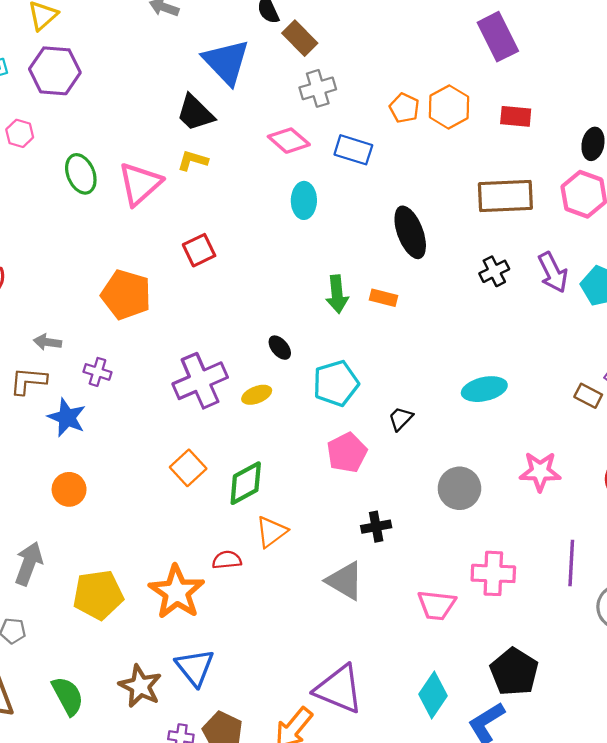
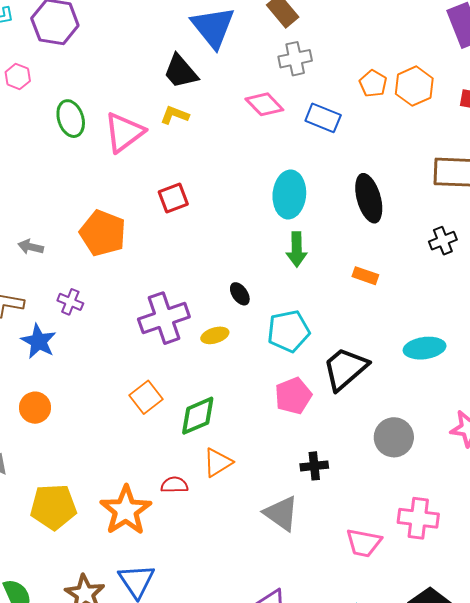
cyan ellipse: (304, 200) -> (289, 194), moved, size x1.4
orange rectangle: (384, 298) -> (365, 276), moved
gray arrow: (48, 342) -> (31, 247), moved
black trapezoid: (401, 419) -> (345, 369), size x2.0

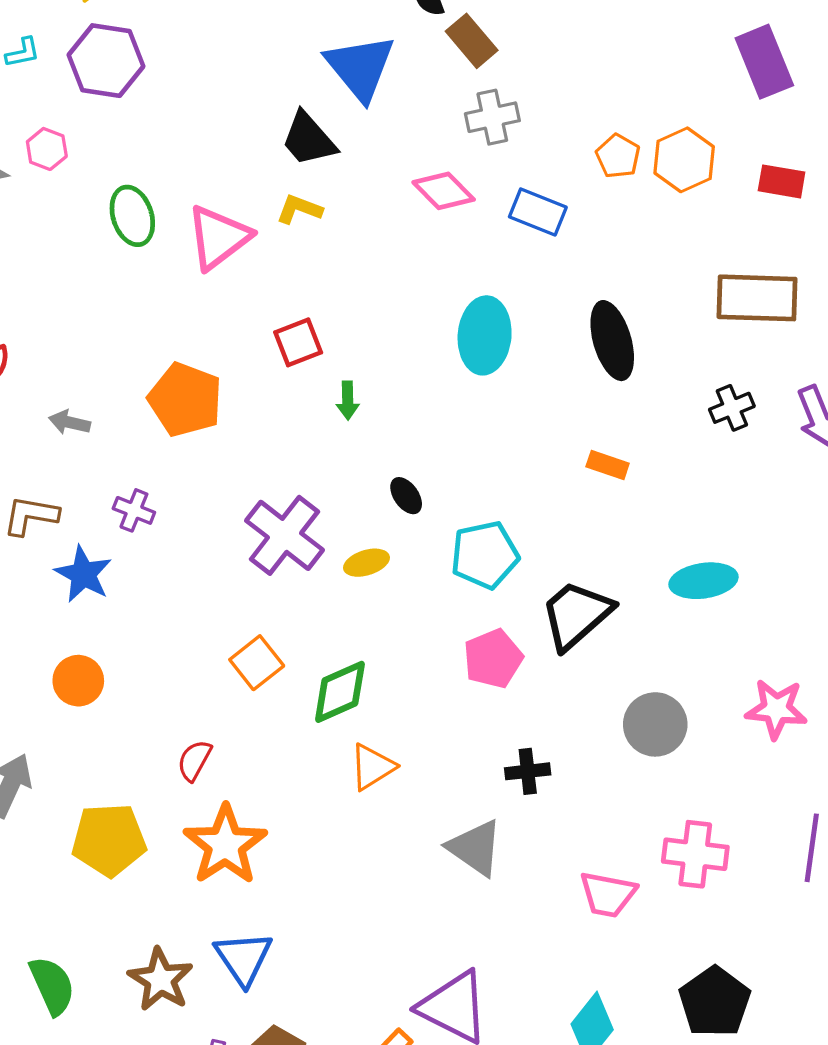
green arrow: (297, 249) -> (348, 400), moved, size x0.7
purple cross: (164, 318) -> (285, 535), turned -33
red semicircle: (174, 485) -> (194, 760), moved, turned -60

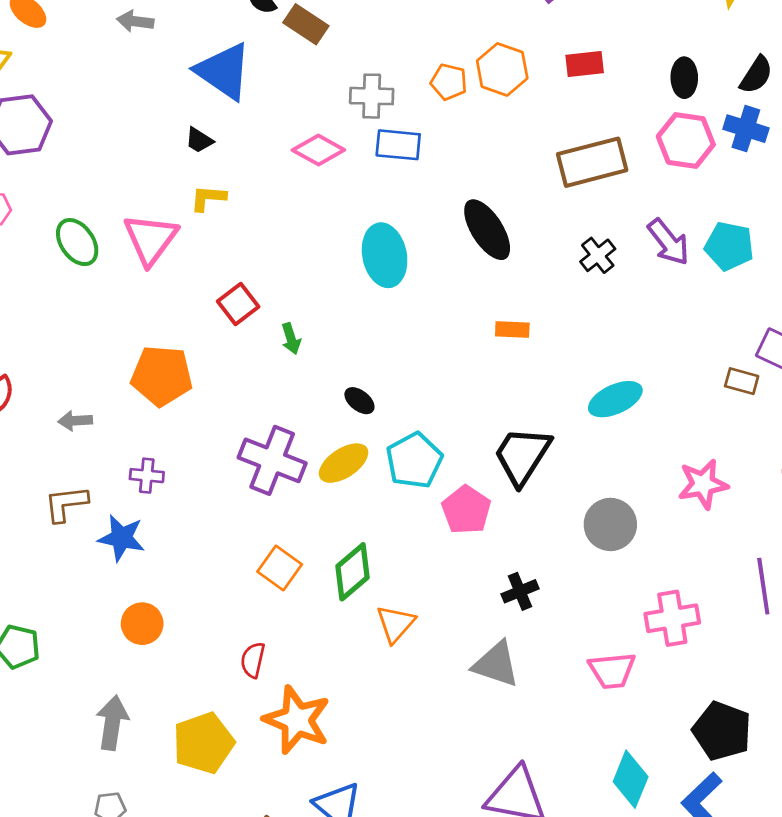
gray cross: (492, 117) -> (372, 96), moved, turned 30
black trapezoid: (308, 139) -> (199, 140), size x0.6
cyan pentagon: (485, 555) -> (414, 460), moved
yellow ellipse: (366, 563) -> (344, 463), size x1.4

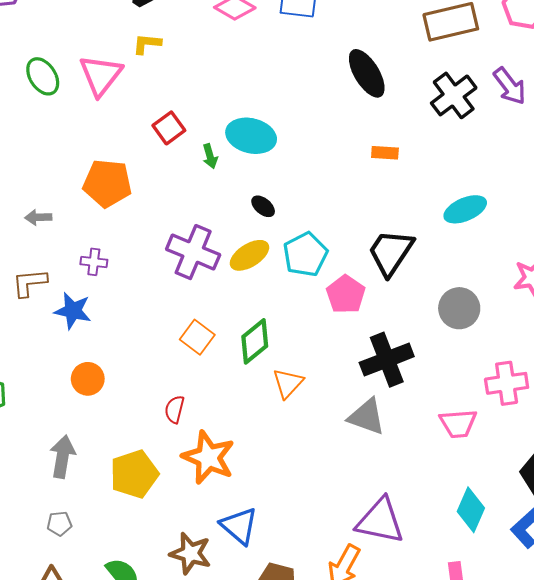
cyan ellipse: (385, 255) -> (251, 136), moved, turned -66
black cross: (598, 255) -> (454, 95), size x1.6
black cross: (520, 591) -> (387, 360), size x1.8

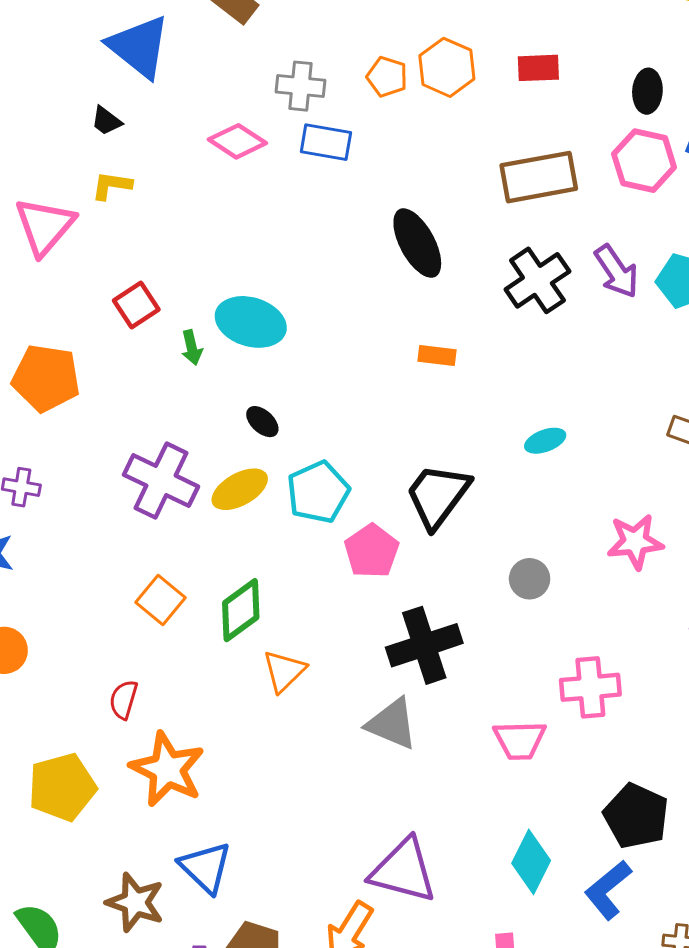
cyan ellipse: (465, 209) -> (545, 441), size x0.7
gray circle: (459, 308) -> (530, 579), size x0.7

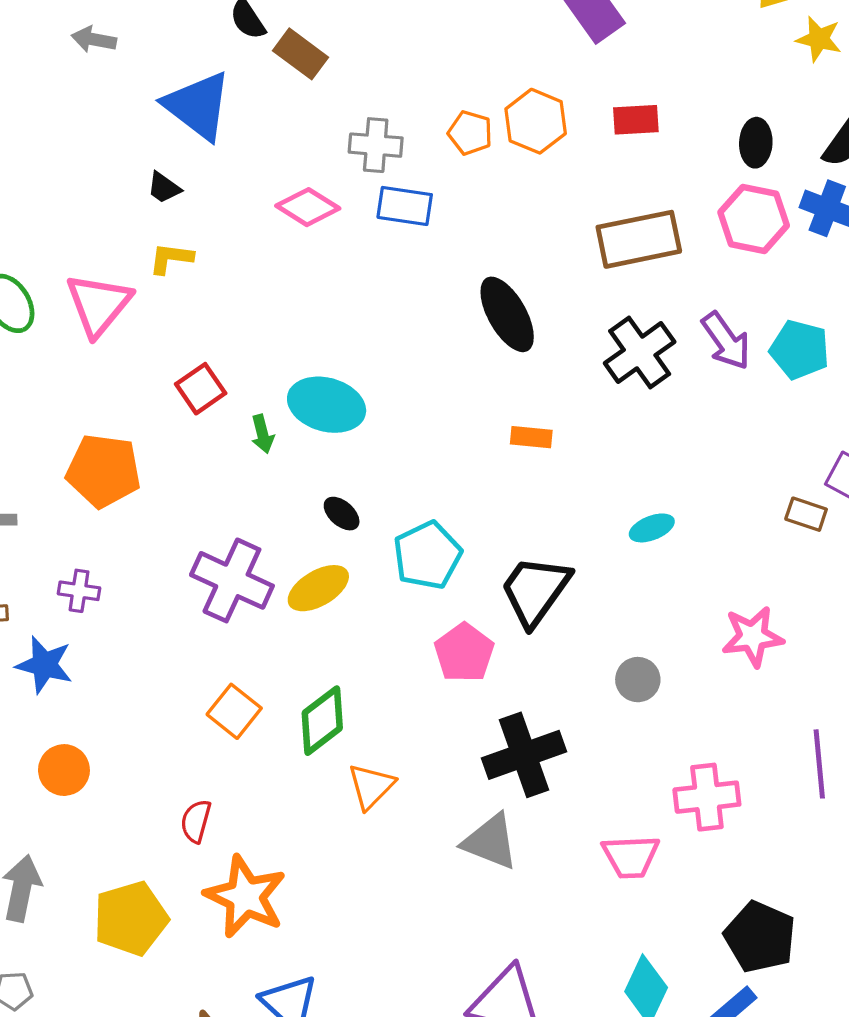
cyan pentagon: (318, 492) -> (427, 555), moved

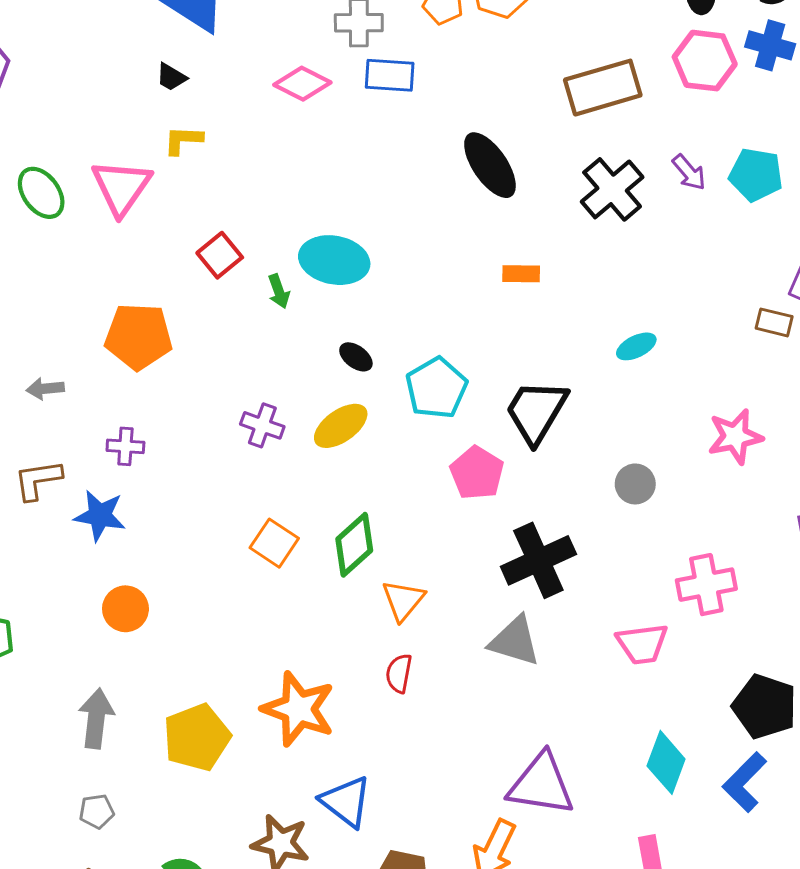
purple arrow: (726, 341) -> (689, 172), size x0.7
purple cross: (232, 580) -> (262, 425), size x0.6
red semicircle: (196, 821) -> (399, 673), moved

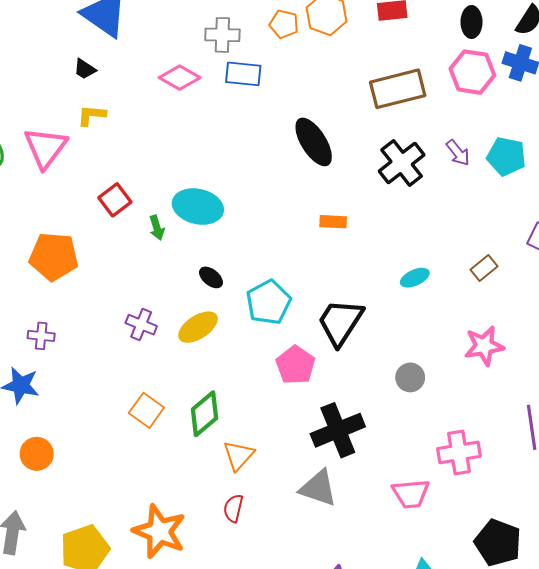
brown rectangle: (774, 322) -> (484, 268), moved, turned -55

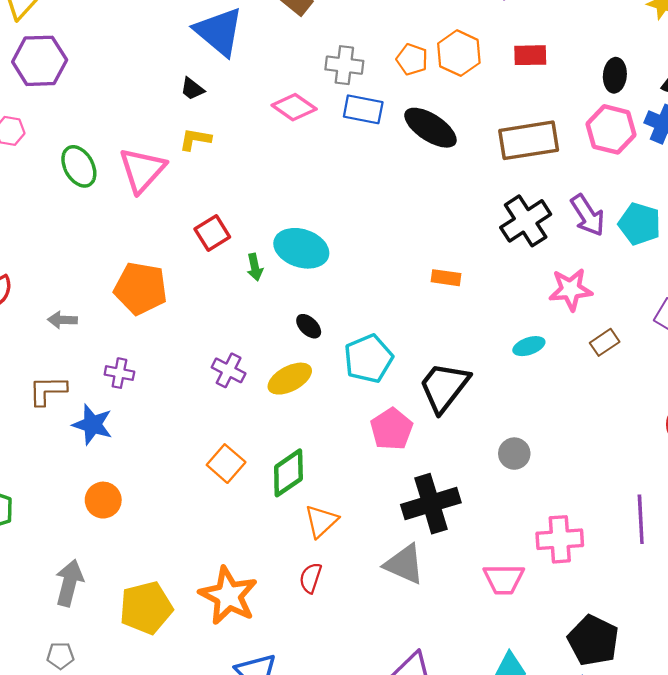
black ellipse: (314, 142) -> (430, 128), moved, turned -30
purple arrow: (458, 153) -> (588, 215), size x1.4
pink star: (484, 346) -> (571, 289), moved

